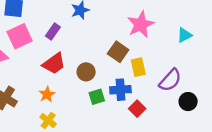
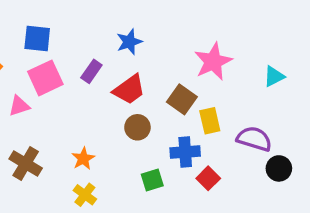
red trapezoid: (54, 64) -> (129, 89), moved
purple semicircle: (170, 80) -> (254, 139), turned -115
green square: (97, 97) -> (152, 180), moved

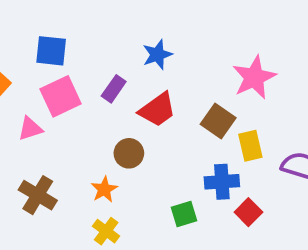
brown circle: (137, 127) -> (129, 153), moved

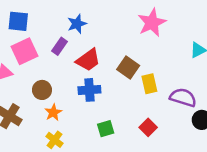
blue star: (157, 55) -> (77, 24), moved
pink star: (254, 77) -> (152, 23), moved
brown circle: (129, 153) -> (42, 90), moved
blue cross: (222, 182) -> (89, 90), moved

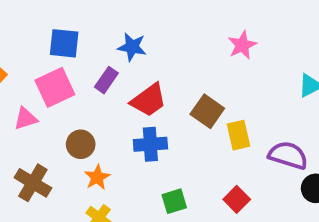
blue square: (18, 21) -> (64, 43), moved
pink star: (152, 23) -> (242, 45), size x0.7
blue star: (77, 24) -> (132, 47), turned 30

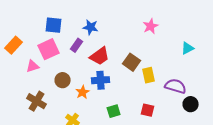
orange star: (97, 177) -> (83, 92), moved
red square: (237, 199) -> (148, 110), turned -32

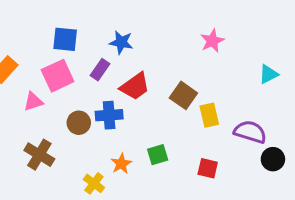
blue cross: (101, 80) -> (109, 115), moved
orange star: (83, 92) -> (121, 164), moved
green square: (114, 111) -> (158, 155), moved

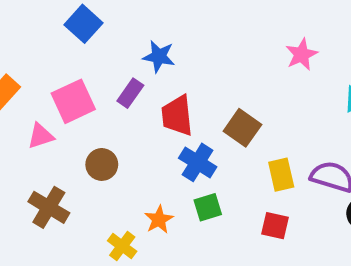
blue square: (65, 39) -> (83, 24), moved, turned 36
pink star: (212, 41) -> (302, 54), moved
red trapezoid: (135, 86) -> (177, 116), turned 120
blue cross: (109, 115) -> (198, 162), moved, turned 36
yellow rectangle: (209, 115) -> (281, 175), moved

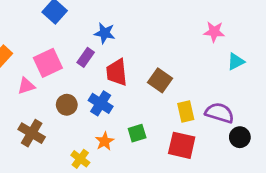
pink star: (302, 54) -> (214, 32), moved, turned 30
blue cross: (198, 162) -> (101, 103), moved
red square: (275, 226) -> (182, 145), size x1.5

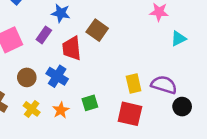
brown square: (160, 80) -> (97, 30), moved
yellow cross: (80, 159) -> (32, 109), moved

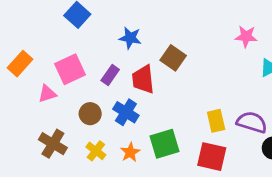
purple rectangle: (44, 35) -> (110, 75), moved
green square: (90, 103) -> (165, 144), size x1.5

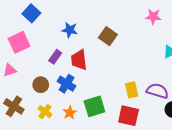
pink star: (246, 36) -> (153, 17), moved
brown square: (173, 58) -> (108, 36), moved
pink square: (70, 69) -> (19, 42), moved

